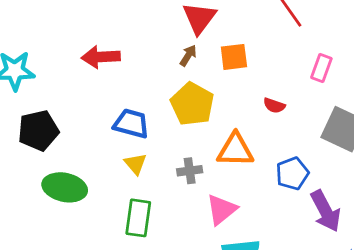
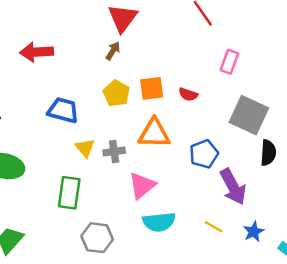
orange square: (234, 57) -> (152, 88), moved
yellow pentagon: (192, 104) -> (117, 93), size x0.7
yellow triangle: (135, 164) -> (85, 148), moved

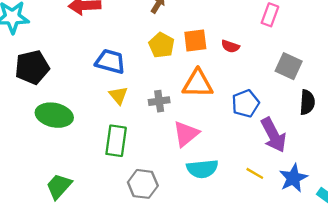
gray square: (249, 115) -> (289, 66), size x0.7
yellow triangle: (85, 148) -> (118, 95), moved
blue star: (254, 232) -> (293, 178), size x1.4

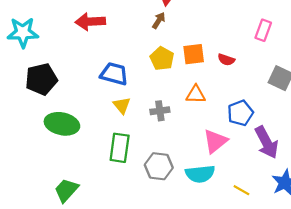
orange triangle: (198, 84) -> (196, 94), size x0.7
pink triangle: (186, 134) -> (215, 141), moved
yellow line: (255, 173) -> (241, 190), moved
gray hexagon: (143, 184) -> (159, 166), moved

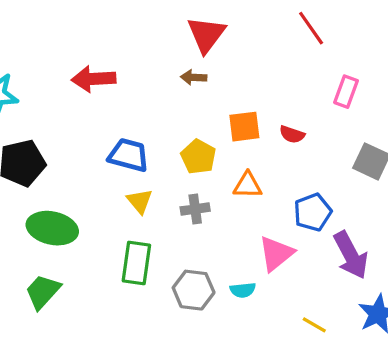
brown arrow: (159, 20) -> (194, 77), turned -119
yellow pentagon: (162, 59) -> (198, 157), moved
cyan semicircle: (200, 174) -> (243, 290), moved, size x0.6
green trapezoid: (66, 190) -> (43, 292), moved

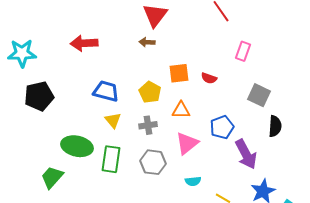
green ellipse: (52, 228) -> (77, 146), moved
pink triangle: (276, 254) -> (187, 143), moved
gray hexagon: (194, 290) -> (153, 162), moved
cyan semicircle: (243, 290) -> (193, 181), moved

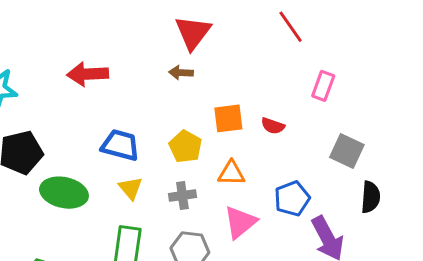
green ellipse: (77, 146) -> (64, 193), moved

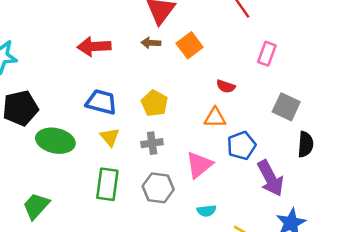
red arrow: (88, 74) -> (94, 46), moved
orange square: (228, 118) -> (190, 45), moved, turned -30
orange triangle: (231, 173) -> (215, 118), moved

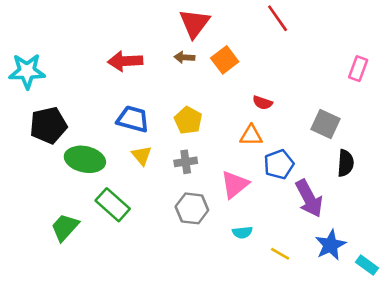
pink rectangle: (267, 54) -> (358, 69), moved
green rectangle: (107, 184) -> (113, 205), moved, turned -56

